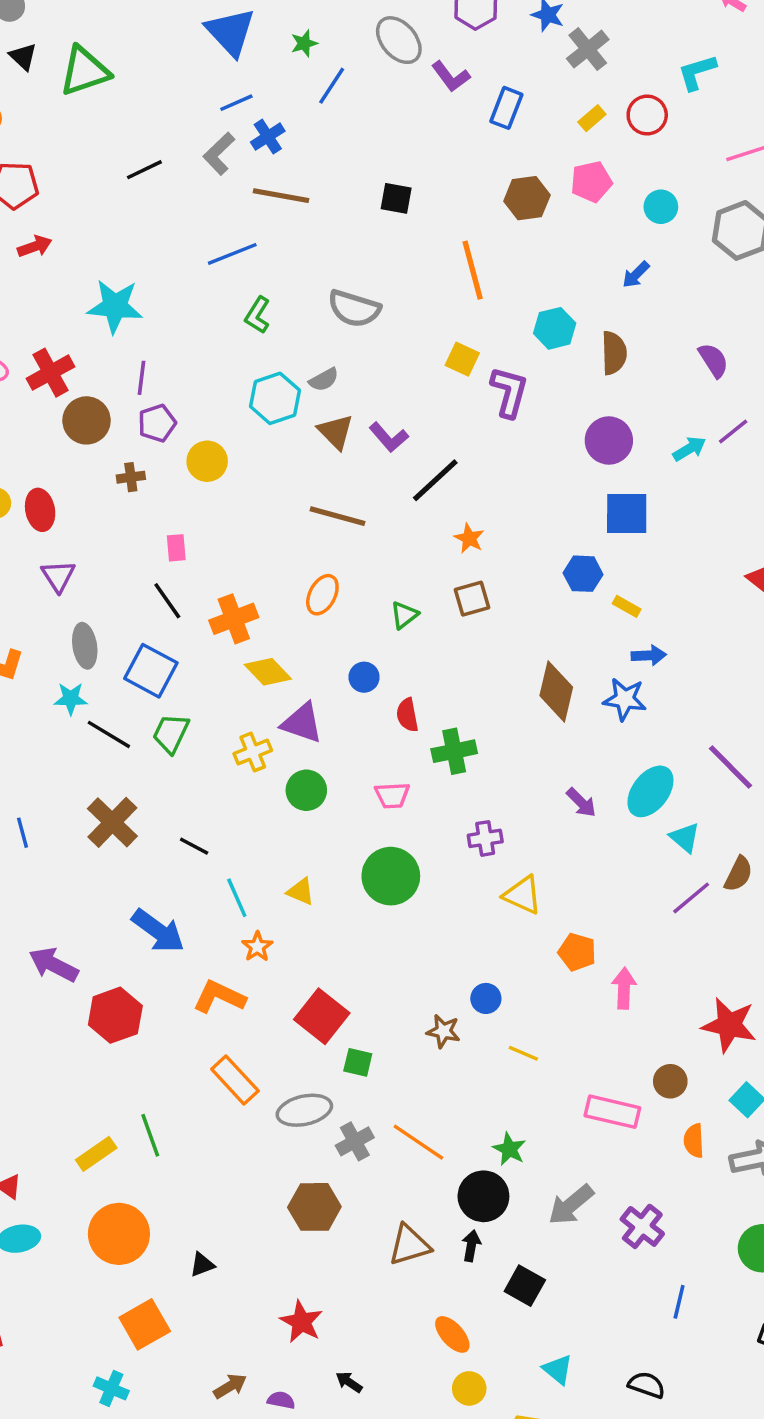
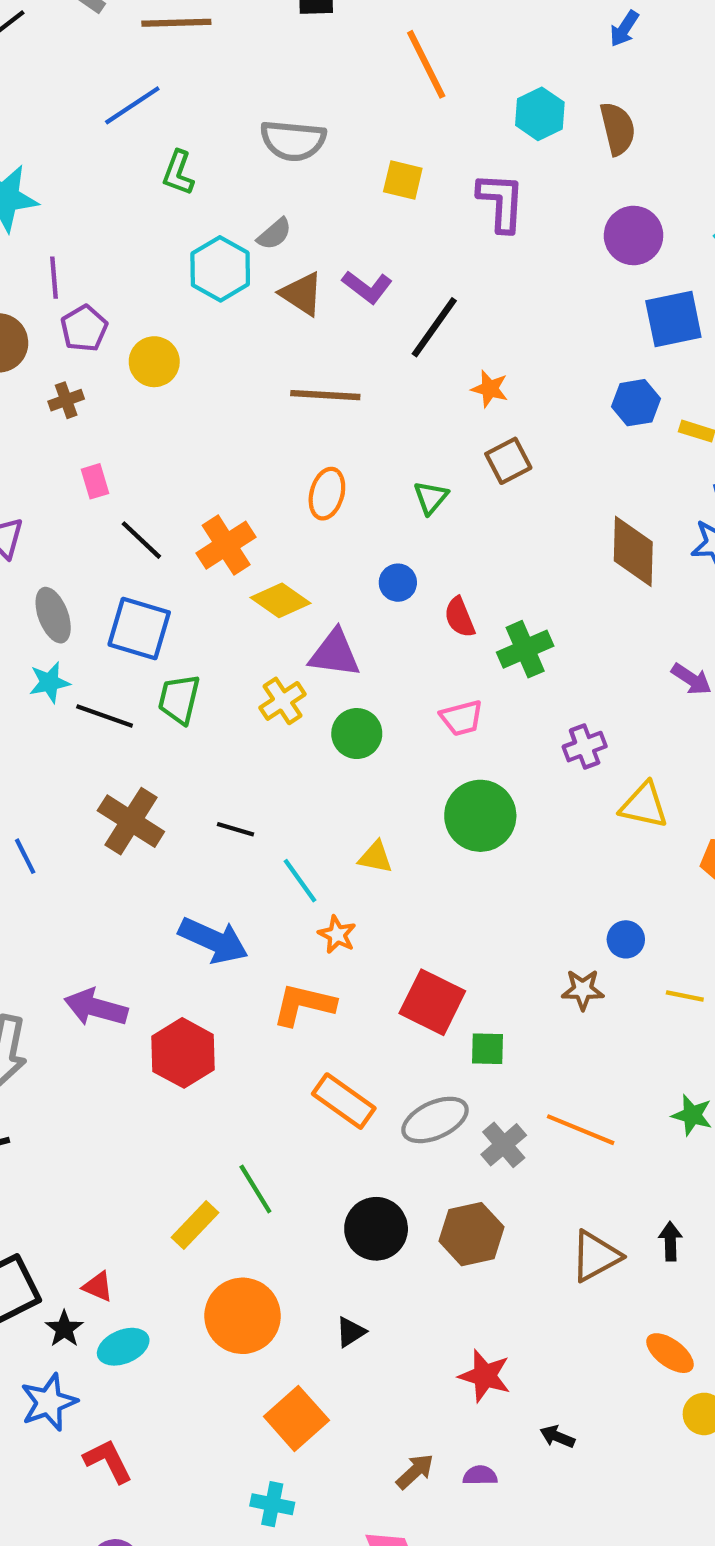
yellow square: (462, 359) -> (403, 180), moved
pink rectangle: (176, 548) -> (95, 481), moved
black circle: (483, 1196) -> (376, 1229), moved

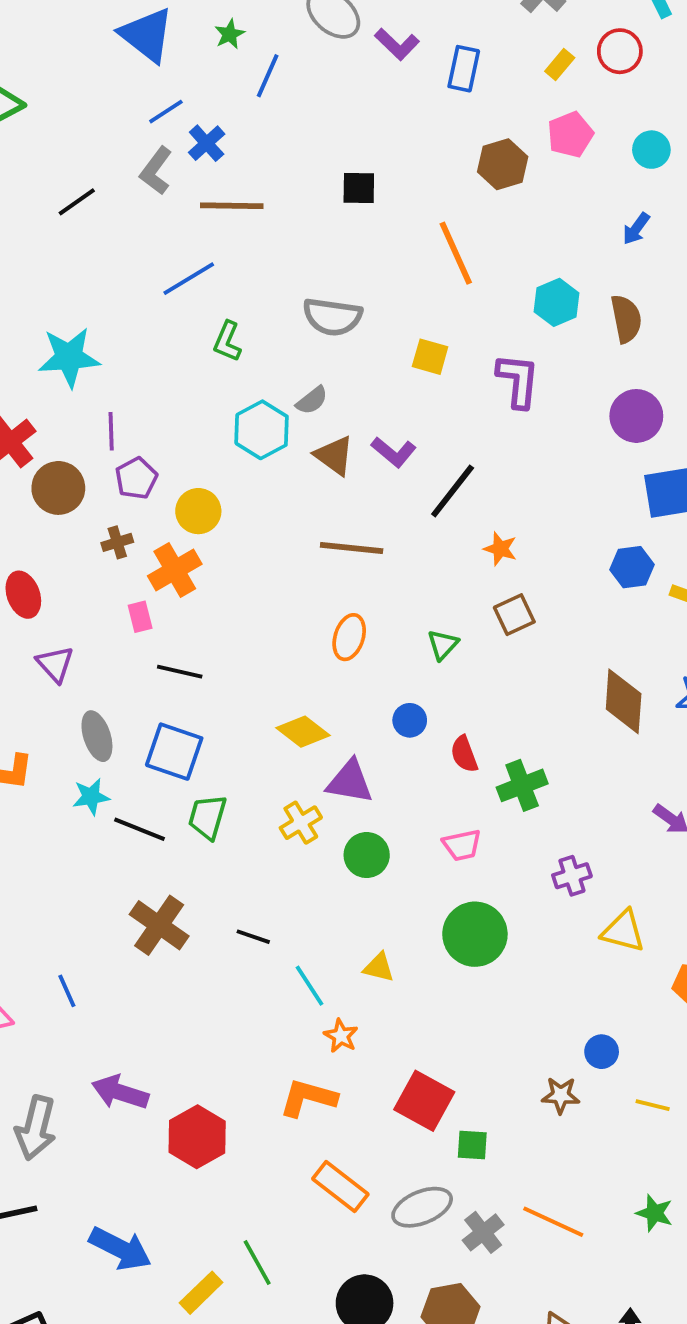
black line: (141, 540) -> (180, 672), turned -33
orange cross: (226, 545) -> (175, 570), moved
blue line: (25, 856) -> (67, 991), moved
blue arrow: (213, 940) -> (120, 1249), moved

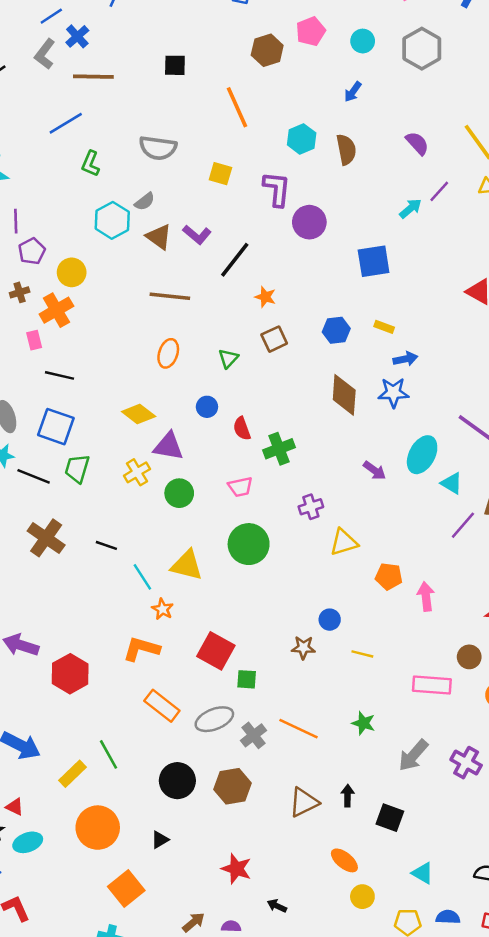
purple circle: (636, 416) -> (309, 222), moved
blue hexagon: (632, 567) -> (336, 330), moved
yellow triangle: (623, 931) -> (344, 542), turned -32
yellow triangle: (379, 967) -> (187, 565), size x1.6

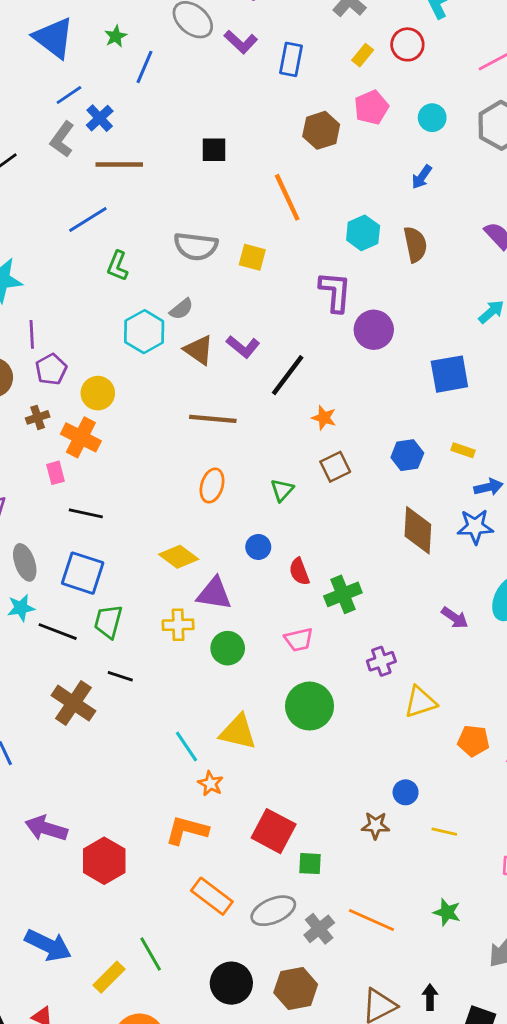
yellow square: (220, 174) -> (252, 257), moved
orange cross: (56, 310) -> (81, 437), turned -32
yellow cross: (137, 472) -> (178, 625), turned 30
black line: (106, 545) -> (120, 676), moved

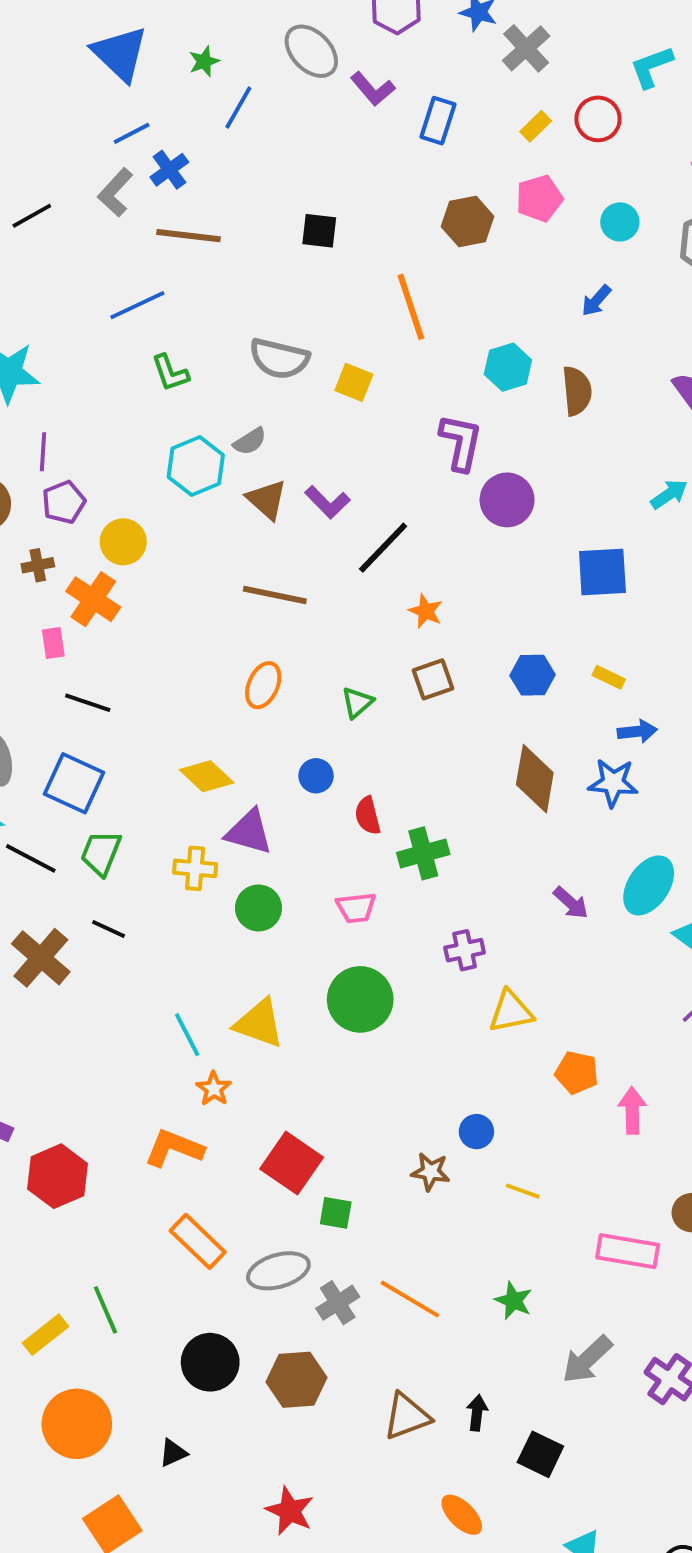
green L-shape: (118, 266) -> (170, 373), turned -48

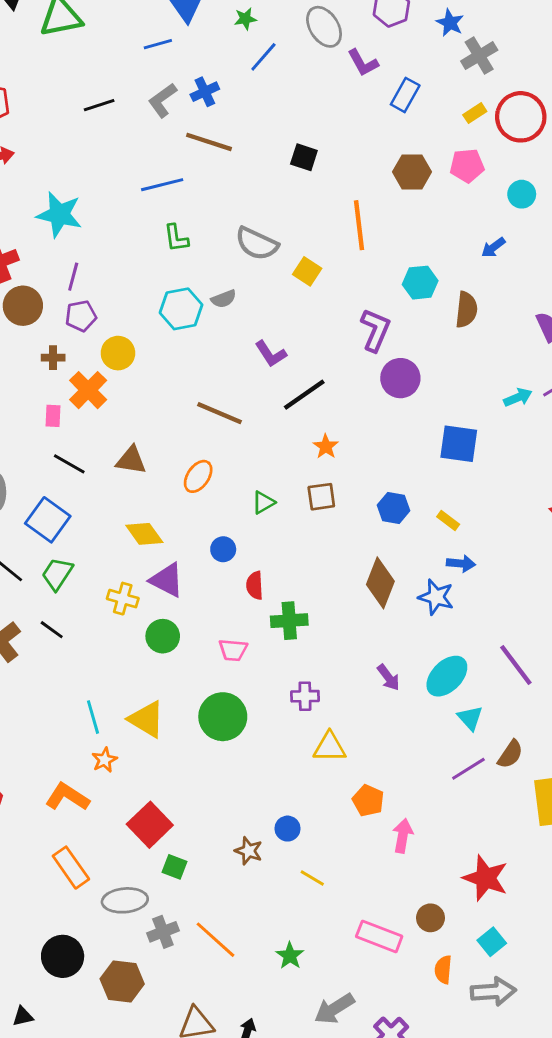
red circle: (598, 119) -> (521, 117), size x1.5
blue line: (132, 133) -> (158, 44), moved
brown triangle: (267, 500) -> (131, 460), moved, turned -44

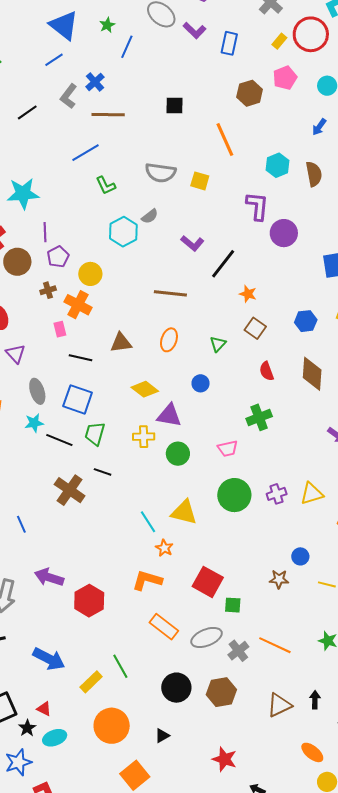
brown square: (321, 497) -> (255, 328), turned -30
red semicircle: (255, 585) -> (267, 371), moved
purple cross: (305, 696) -> (277, 494), moved

